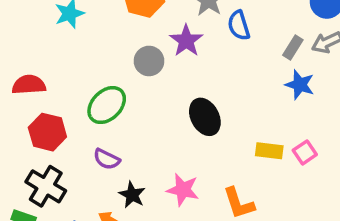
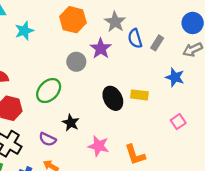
gray rectangle: (293, 47) -> (157, 43), moved
yellow rectangle: (269, 151) -> (139, 95), moved
purple semicircle: (107, 159) -> (48, 139), moved
black star: (132, 195) -> (71, 123), moved

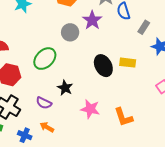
gray rectangle: (157, 43) -> (144, 27), moved

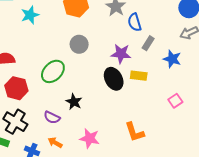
purple star: (92, 20) -> (121, 54), moved, turned -30
gray rectangle: (144, 27) -> (148, 43), moved
pink star: (90, 109) -> (90, 138), moved

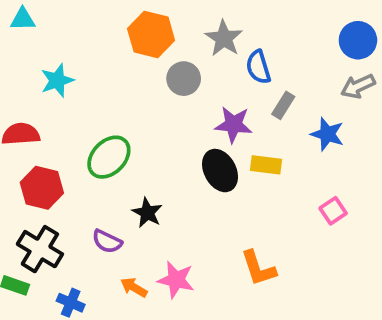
cyan star: (30, 15) -> (57, 80), moved
gray circle: (79, 44) -> (184, 79), moved
orange arrow: (55, 143) -> (134, 287), moved

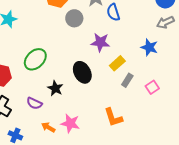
gray rectangle: (283, 105) -> (127, 80), moved
yellow rectangle: (266, 165) -> (117, 63), turned -49
black ellipse: (220, 171) -> (82, 72), moved

